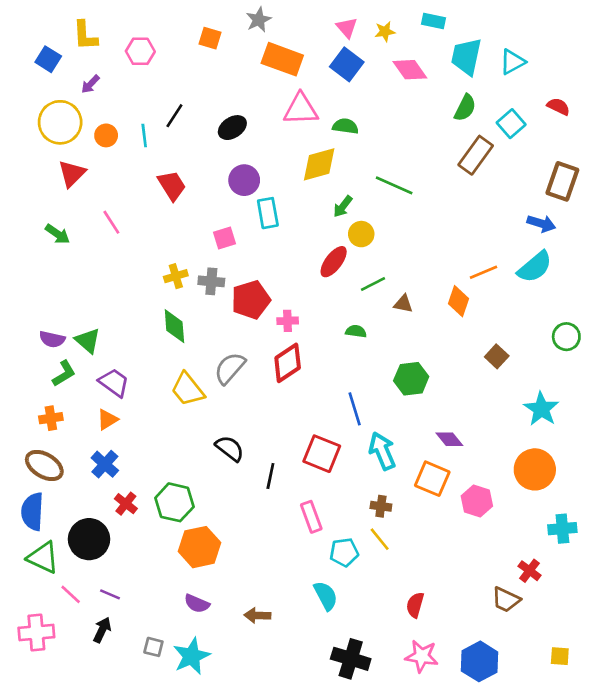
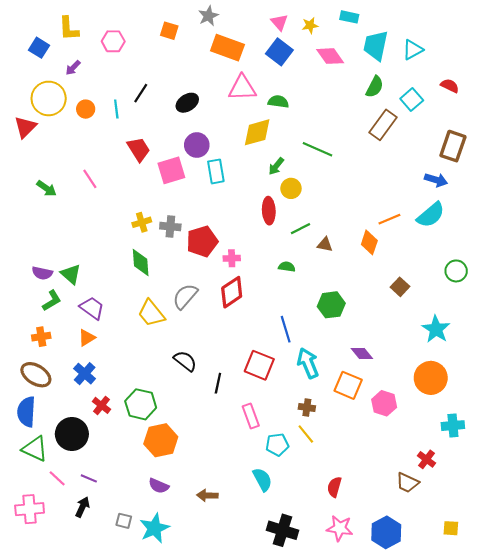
red triangle: (72, 174) -> (25, 127), moved
pink square: (224, 238) -> (171, 170), moved, size x1.5
red ellipse: (334, 262) -> (269, 211), turned -40

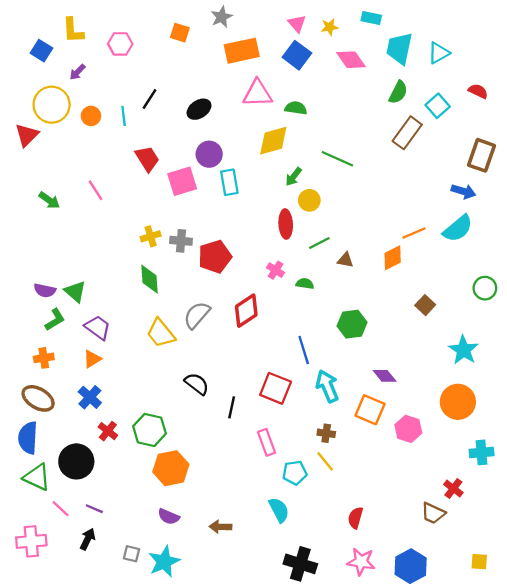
orange rectangle: (227, 48) -> (242, 51), turned -32
orange diamond: (369, 242) -> (393, 258), turned 45
pink cross: (232, 258) -> (276, 270), moved, turned 35

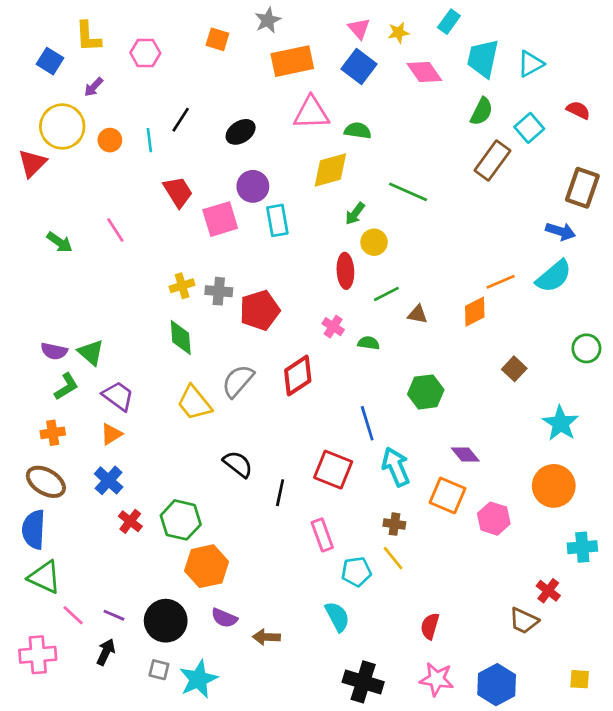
cyan rectangle: (371, 18) -> (449, 22), turned -66
black circle: (76, 461) -> (166, 621), moved
purple semicircle: (169, 517) -> (224, 618), moved

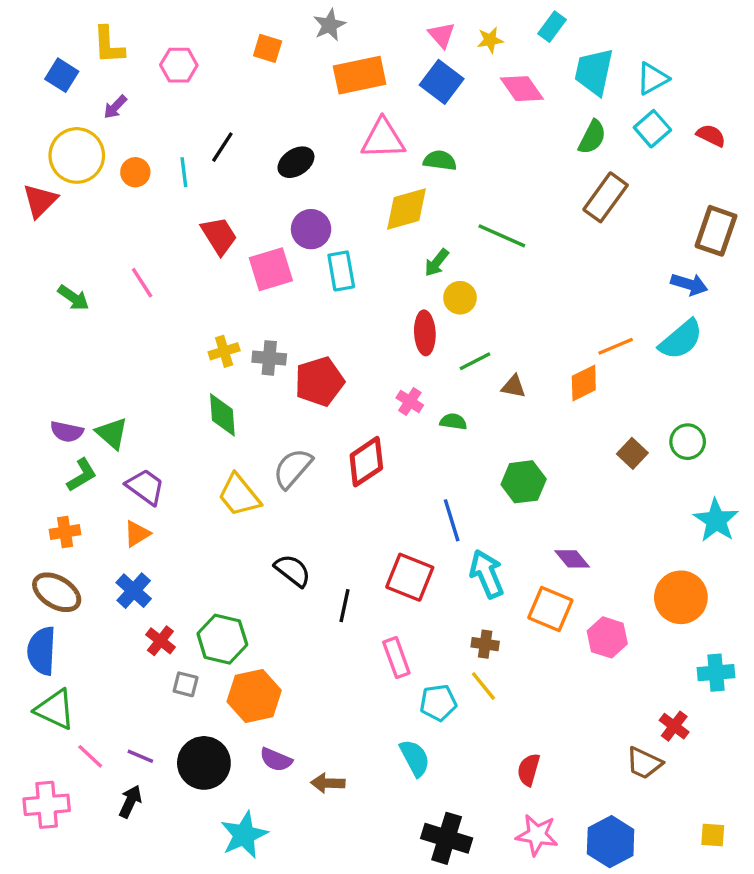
cyan square: (529, 128) -> (652, 129), moved
green circle: (586, 348) -> (688, 442), moved
cyan star: (561, 423) -> (716, 520), moved
gray square: (159, 670) -> (186, 684), moved

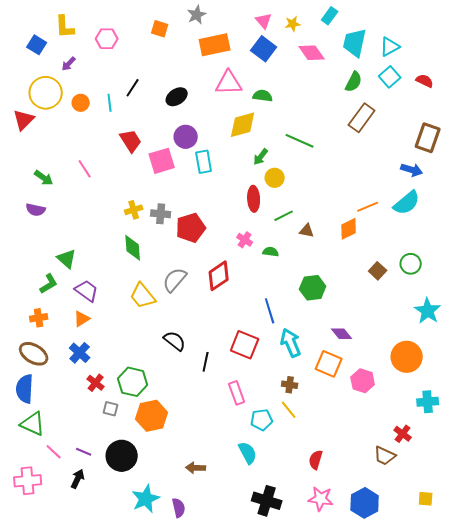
purple semicircle: (67, 432) -> (36, 210), moved
purple semicircle: (276, 760) -> (179, 508), moved, turned -126

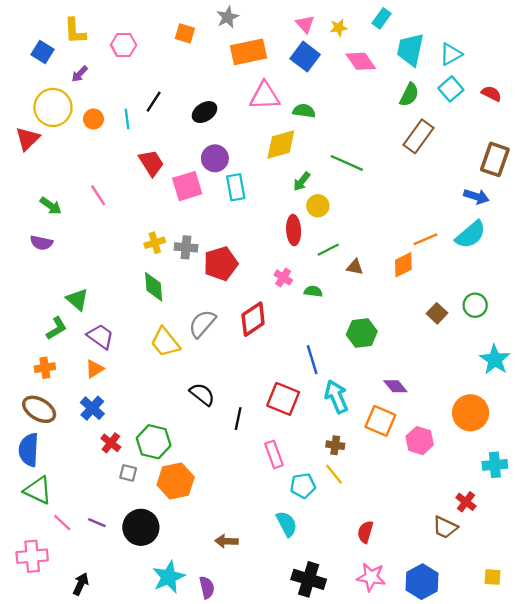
black arrow: (78, 479) -> (81, 584), moved

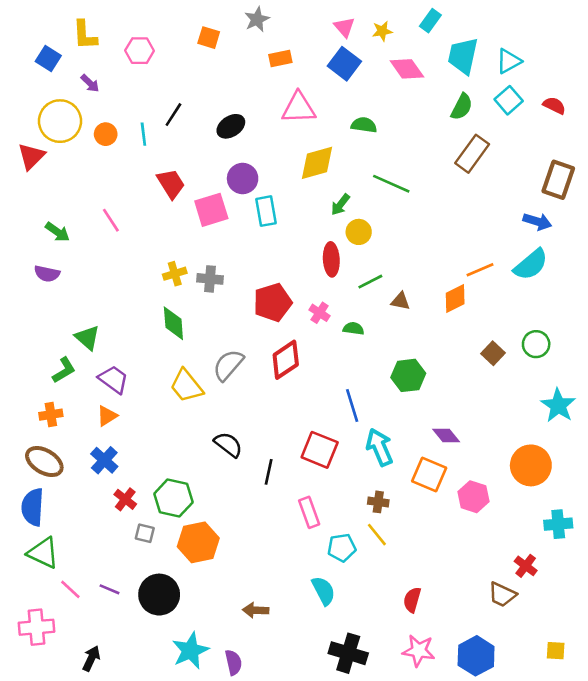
orange rectangle: (248, 52) -> (280, 58), size x0.6
purple arrow: (80, 74) -> (90, 83), turned -90
green semicircle: (304, 111) -> (364, 125), moved
red pentagon: (221, 264) -> (273, 302), moved

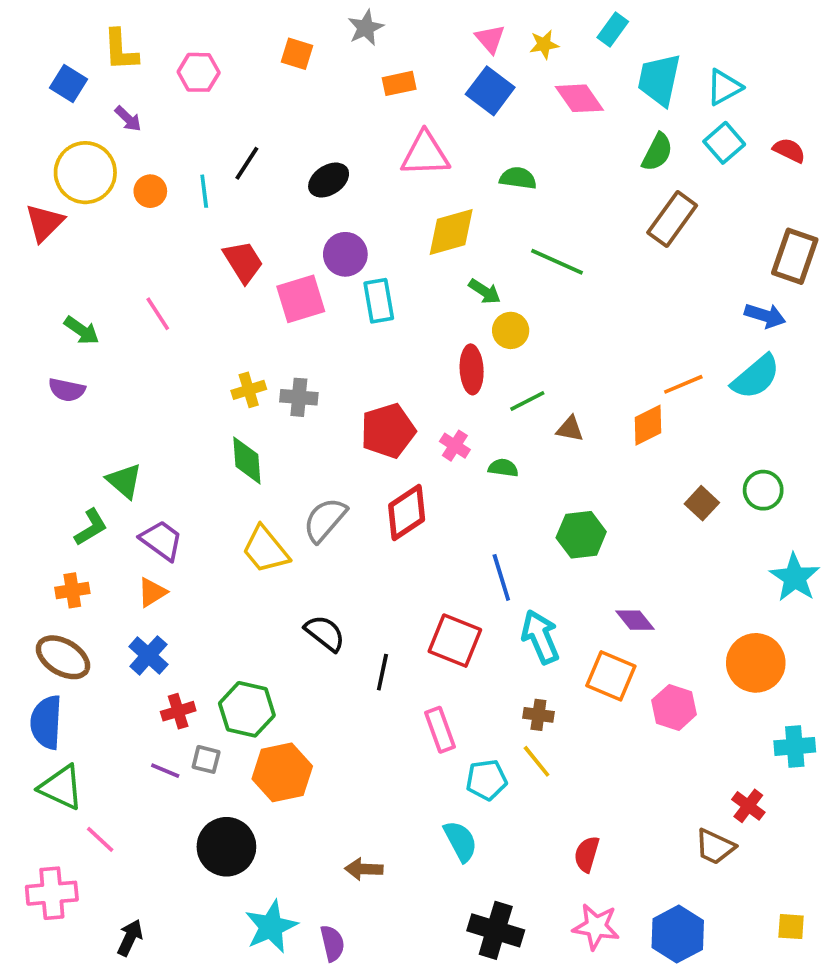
green arrow: (340, 205) -> (485, 291), turned -95
red cross: (125, 499) -> (178, 711), turned 35
purple line: (110, 589) -> (165, 771), moved

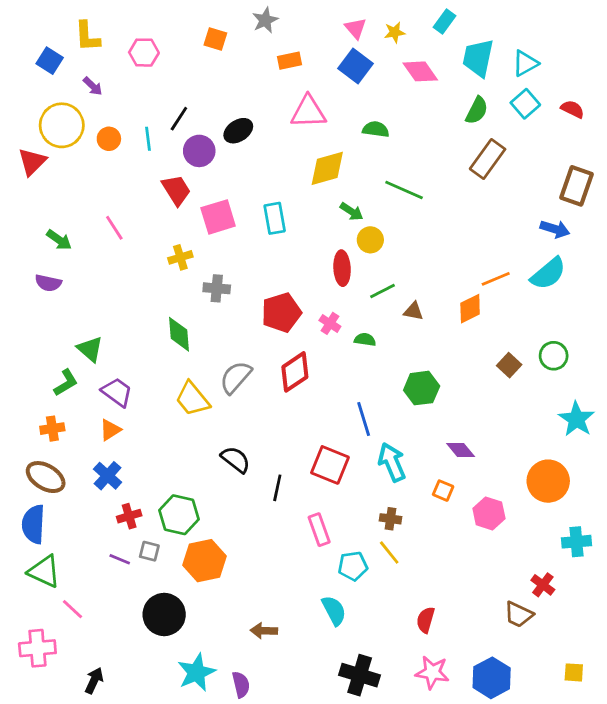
purple circle: (345, 254) -> (199, 151), moved
yellow cross: (249, 390) -> (180, 257), moved
orange square: (611, 676) -> (443, 491), size x0.6

